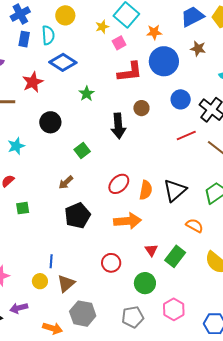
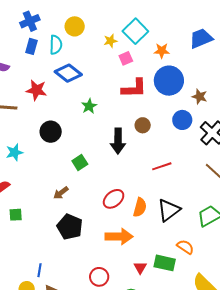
brown star: (198, 49) -> (200, 97), moved
red star: (33, 82) -> (36, 90), turned 30
red line: (186, 135) -> (162, 166), moved
black pentagon: (78, 216) -> (70, 227), turned -30
green rectangle: (175, 256) -> (165, 263), moved, turned 60

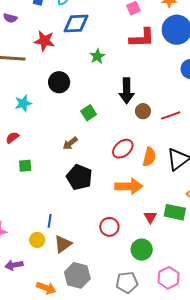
blue diamond: (68, 73) -> (76, 23), turned -40
brown circle: (143, 125) -> (143, 111), moved

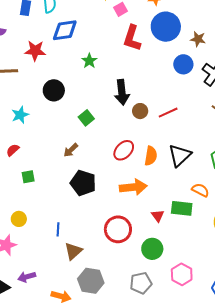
red L-shape: (142, 38) -> (132, 38), turned 116
red circle: (109, 227) -> (118, 229), size x1.4
yellow circle: (37, 240) -> (19, 219), moved

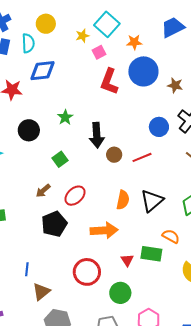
green star: (89, 61) -> (65, 117), moved
blue circle: (183, 64) -> (159, 127), moved
red ellipse: (124, 150) -> (75, 196), moved
black pentagon: (83, 183) -> (54, 224), turned 30

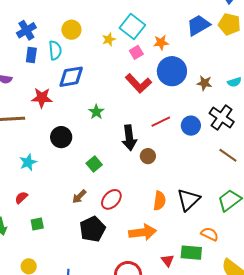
pink square: (99, 52) -> (136, 52), moved
red L-shape: (109, 82) -> (138, 83), turned -60
green star: (65, 117) -> (96, 112), moved
red line: (142, 157) -> (161, 122), moved

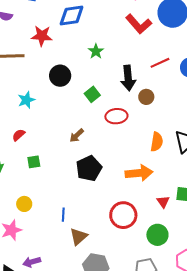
green square: (94, 164) -> (92, 94), moved
red ellipse: (111, 199) -> (116, 116), moved, turned 40

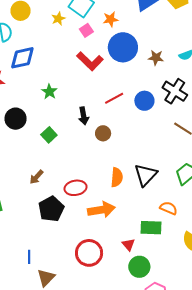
black arrow: (128, 78) -> (84, 116), size x0.7
red ellipse: (116, 116) -> (76, 188), moved
red triangle: (163, 202) -> (128, 245), moved
green circle: (157, 235) -> (139, 267), moved

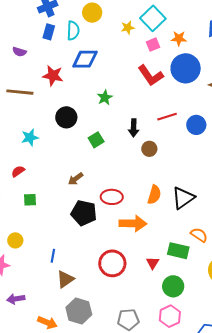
black pentagon: (51, 209) -> (84, 213), turned 30
green circle: (139, 267) -> (173, 286), moved

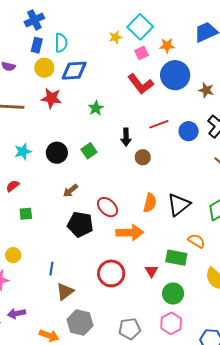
yellow circle: (92, 13) -> (44, 68), moved
red star: (53, 76) -> (51, 98), moved
black circle: (66, 117) -> (57, 153), moved
red ellipse: (112, 197) -> (107, 207), turned 45

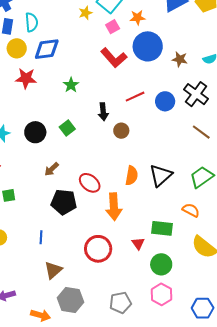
orange arrow: (130, 233) -> (114, 207), turned 92
orange semicircle: (196, 241) -> (191, 210), moved
blue line: (51, 269) -> (41, 237), moved

